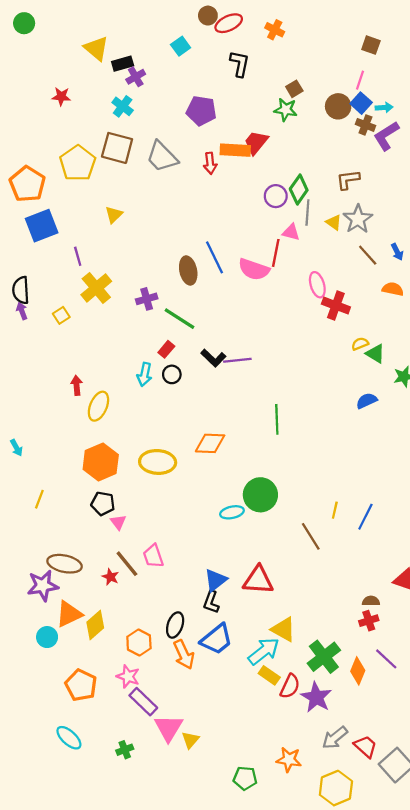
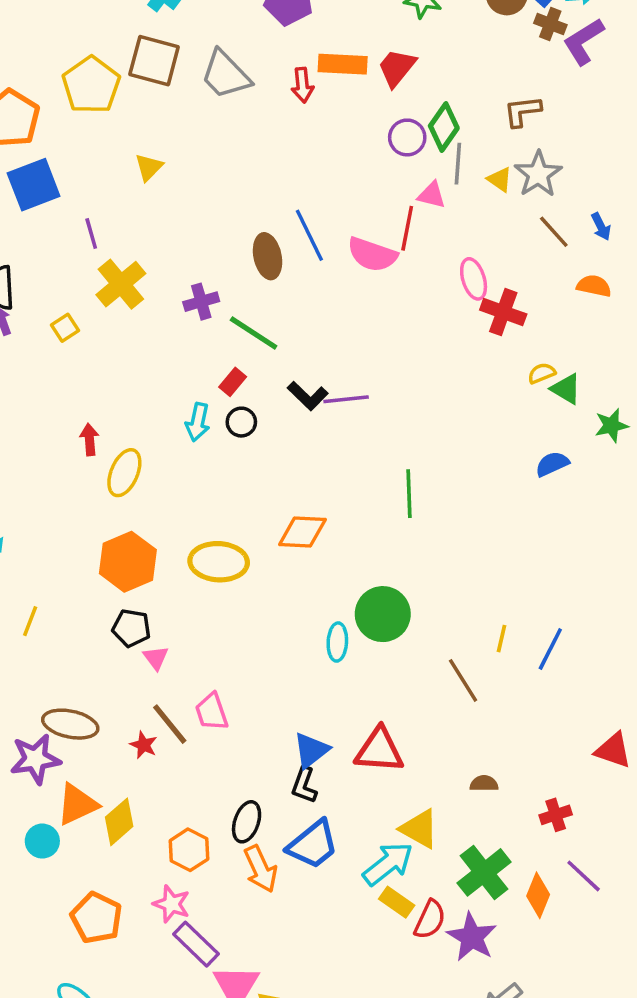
red trapezoid: (256, 142) -> (397, 68), moved
cyan ellipse: (232, 512) -> (337, 642), turned -75
brown semicircle: (371, 601) -> (484, 783), moved

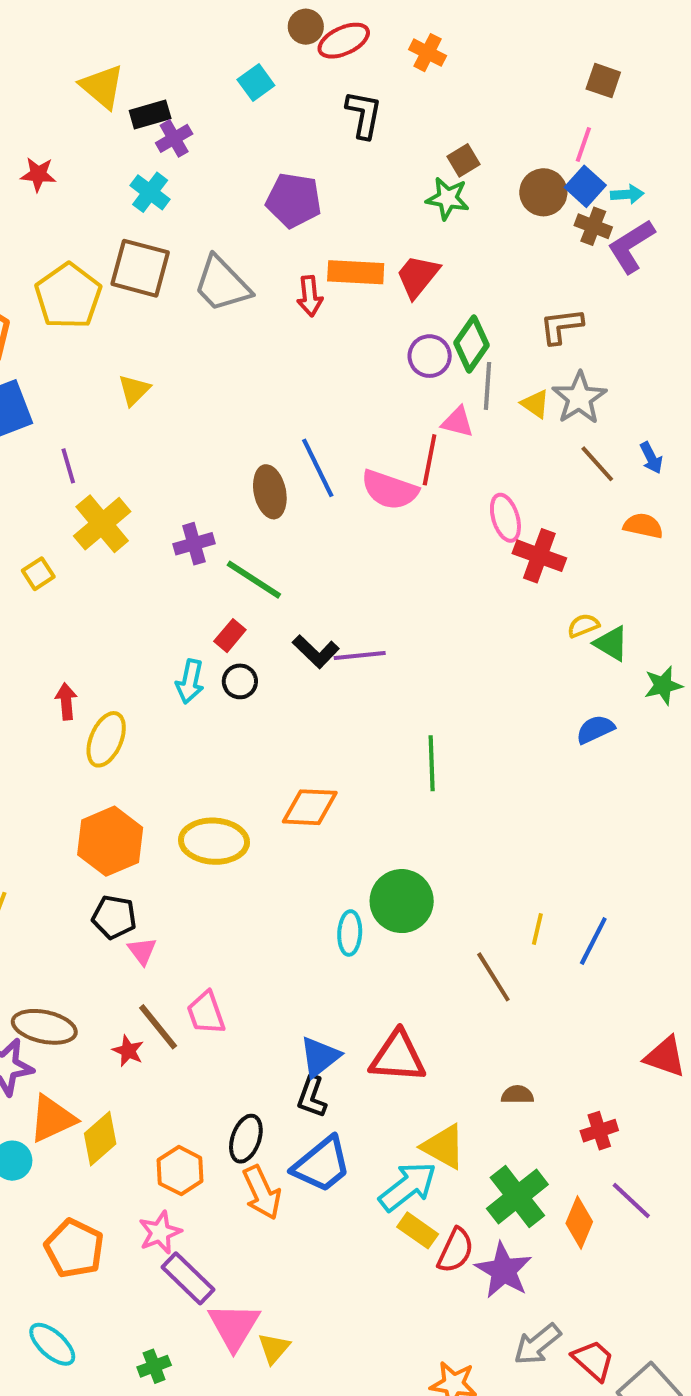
pink star: (172, 904) -> (160, 1232), turned 30

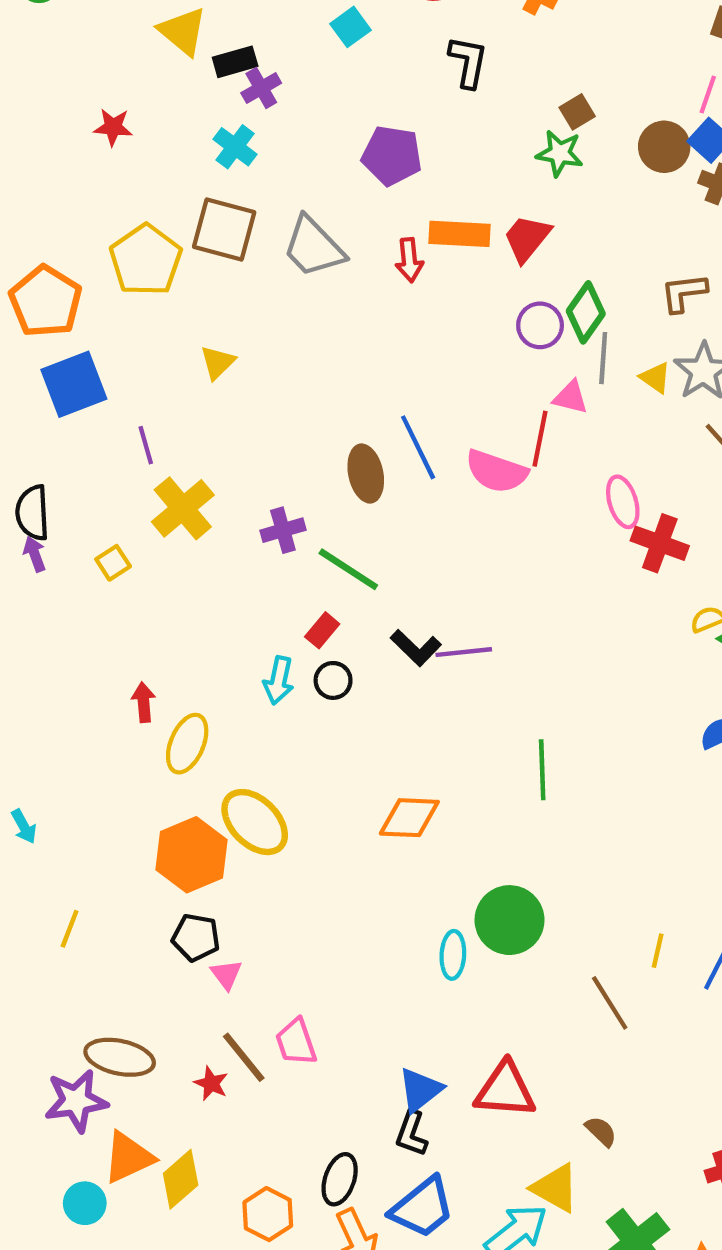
yellow ellipse: (214, 841) -> (255, 822), moved, turned 42
brown semicircle: (517, 1095) -> (601, 1131), moved, turned 44

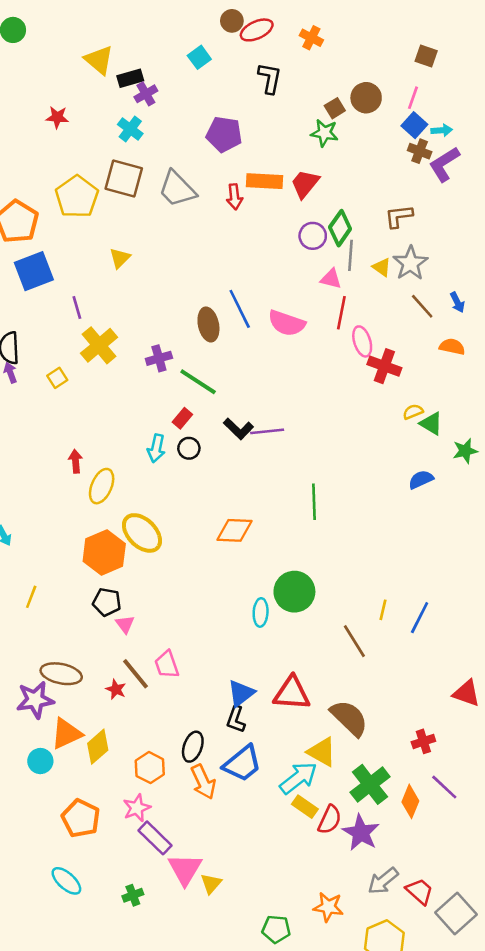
brown circle: (664, 147) -> (366, 98), moved
red line: (540, 439) -> (341, 313), moved
brown semicircle: (601, 1131) -> (349, 718), size x2.0

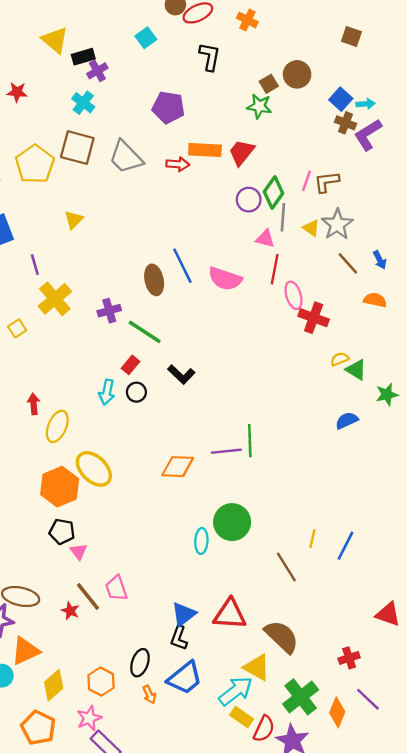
pink line: (413, 98) -> (307, 181), moved
red arrow: (234, 197) -> (178, 164), turned -80
purple line: (267, 431) -> (226, 451), moved
yellow diamond: (98, 747) -> (54, 685), moved
orange arrow: (203, 782) -> (149, 695), size x0.6

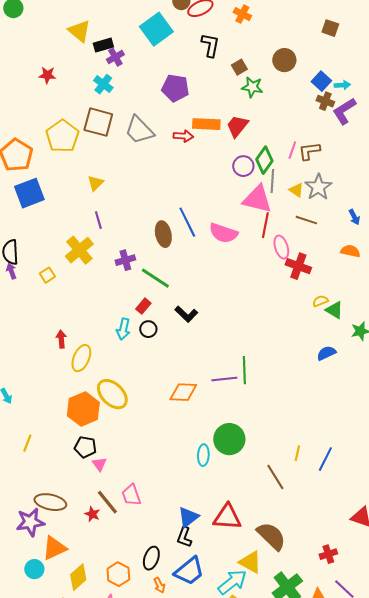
cyan square: (146, 38) -> (156, 29), size x1.8
brown square: (269, 84) -> (239, 67), moved
pink triangle: (265, 239) -> (257, 199), size x1.8
brown line: (348, 263) -> (306, 220), moved, turned -30
purple line: (35, 265) -> (98, 220), moved

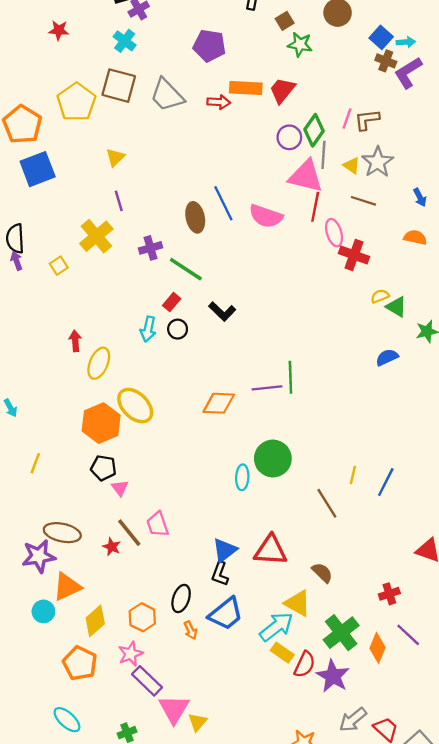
brown semicircle: (271, 536) -> (322, 573), size x0.6

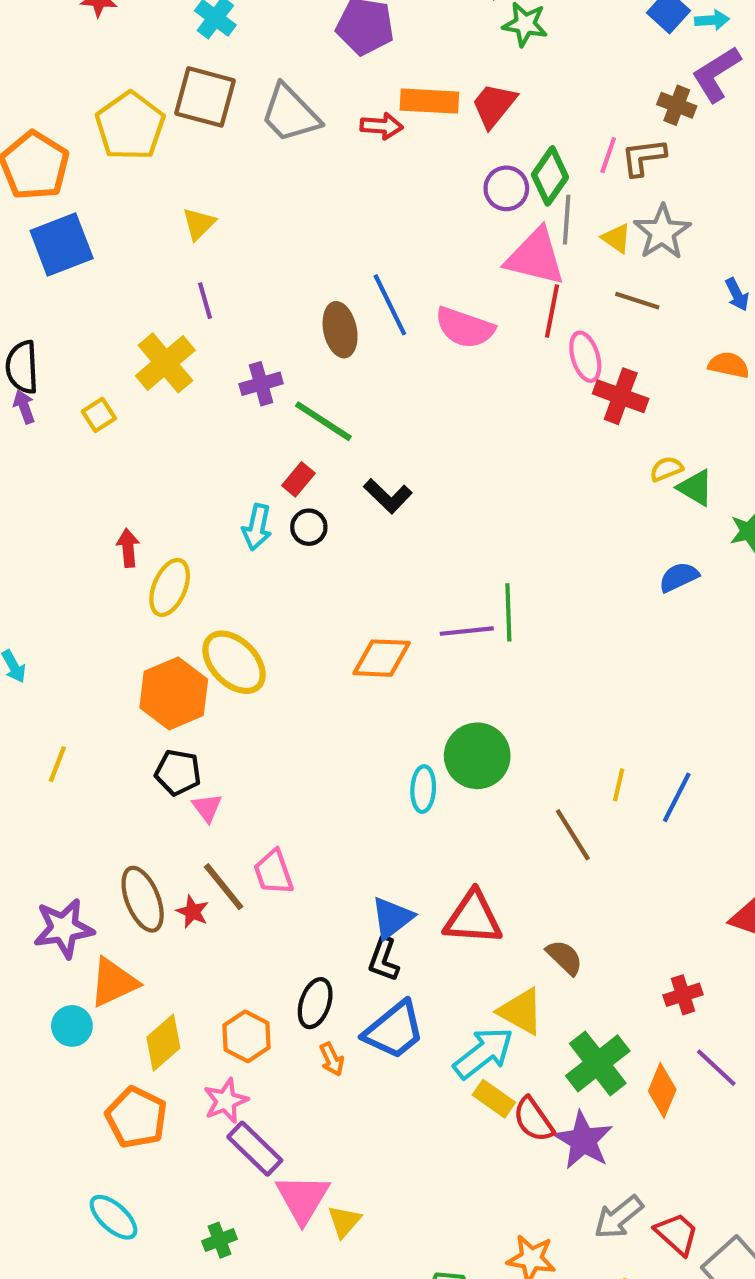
brown cross: (386, 61) -> (677, 105), moved
brown ellipse: (62, 533) -> (143, 899), moved, turned 56
red semicircle: (305, 664) -> (533, 1120), turned 120

